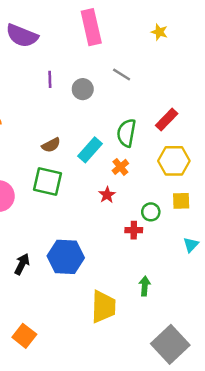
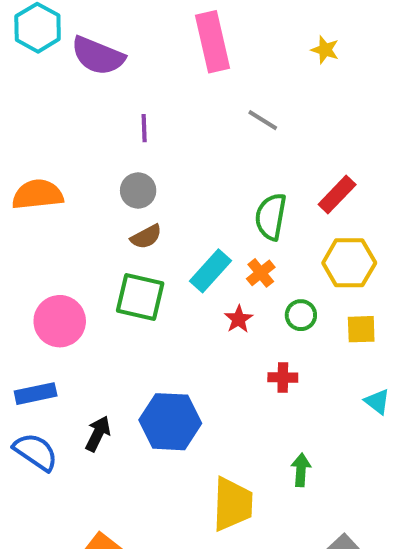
gray circle: (83, 89) -> (138, 190), moved
cyan rectangle: (90, 150) -> (210, 271), moved
green circle: (151, 212) -> (301, 315), moved
cyan triangle: (191, 245) -> (377, 402), turned -35

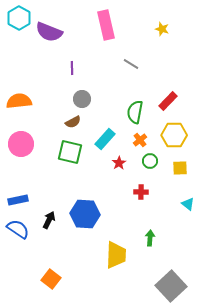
gray circle: (138, 190) -> (82, 99), moved
orange cross: (261, 273) -> (140, 140), moved
pink circle: (60, 321) -> (21, 144), moved

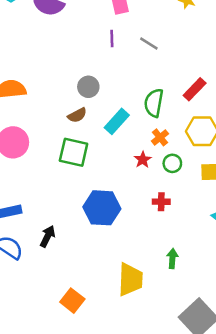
purple line: (72, 68) -> (112, 39), moved
cyan rectangle: (105, 139) -> (117, 121), moved
red star: (119, 163) -> (143, 160), moved
blue hexagon: (85, 214) -> (102, 208), moved
orange square: (51, 279) -> (72, 301), moved

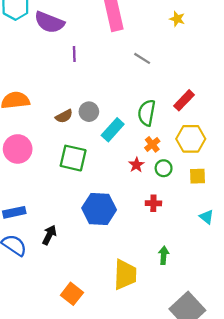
purple line: (112, 39) -> (74, 54), moved
gray circle: (88, 87) -> (89, 112), moved
brown semicircle: (77, 115) -> (64, 116), moved

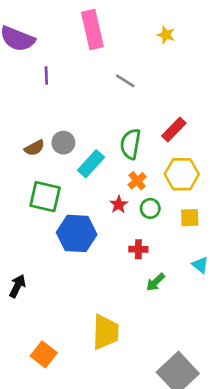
blue hexagon: (99, 209) -> (77, 233), moved
green arrow: (164, 255) -> (155, 282), moved, turned -138

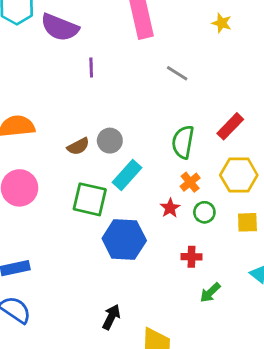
cyan rectangle: (91, 164) -> (127, 175), moved
black arrow: (17, 286) -> (111, 317), moved

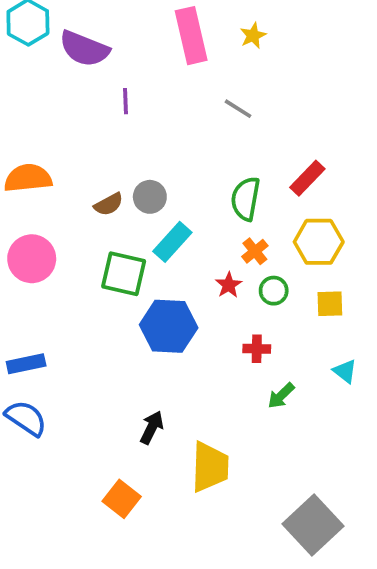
yellow star: (222, 23) -> (253, 36), moved, turned 30

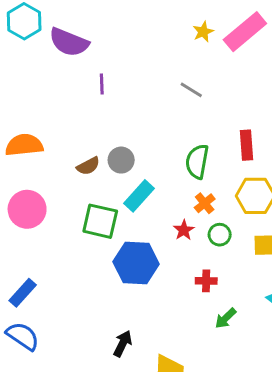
pink rectangle: (191, 36) -> (245, 32), moved, turned 63
red rectangle: (307, 178) -> (246, 145), turned -48
blue rectangle: (26, 364) -> (23, 293), turned -36

